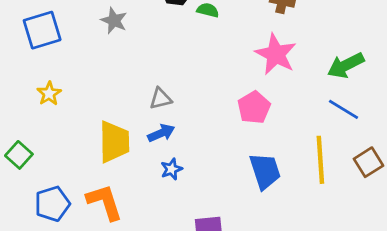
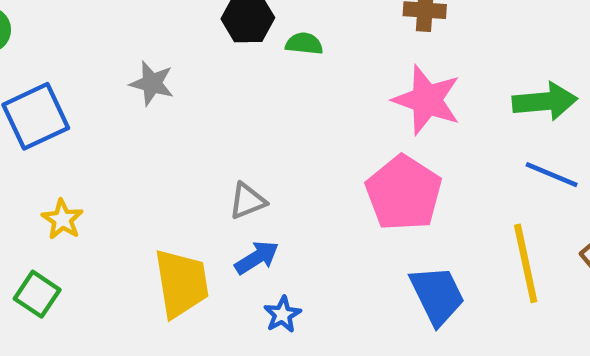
green arrow: (346, 65) -> (545, 101), turned -150
pink pentagon: (254, 107) -> (404, 193), size x1.4
green square: (19, 155) -> (37, 294), moved

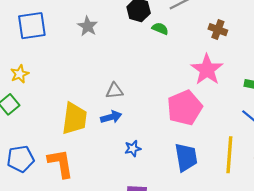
yellow star: (62, 219) -> (20, 74), moved
blue star: (282, 315) -> (133, 148), moved

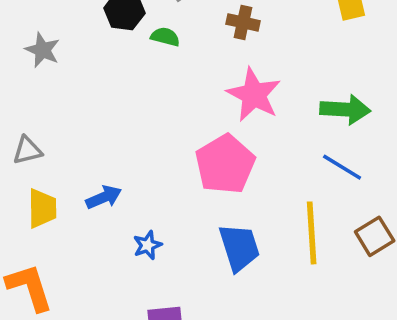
brown cross: (218, 30) -> (243, 22), moved
gray triangle: (114, 91) -> (27, 150), moved
yellow trapezoid: (74, 118) -> (42, 208), size x0.7

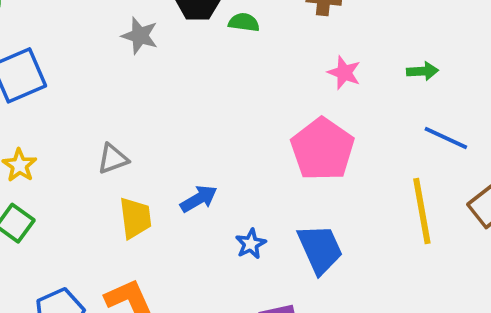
gray star: (42, 50) -> (140, 36), moved
pink star: (254, 95) -> (344, 73), size x0.6
green arrow: (345, 110) -> (423, 71), moved, size x0.6
blue trapezoid: (239, 247) -> (320, 249), moved

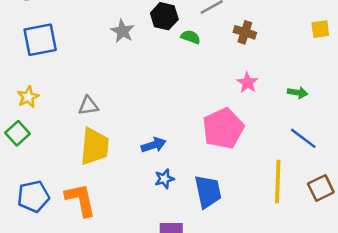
blue arrow: (199, 199) -> (154, 145), moved
yellow trapezoid: (135, 218) -> (95, 146), size x1.4

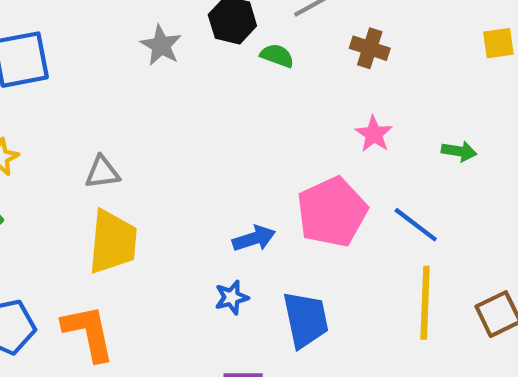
blue line: (303, 138) -> (416, 225), moved
blue arrow: (154, 145) -> (254, 238), moved

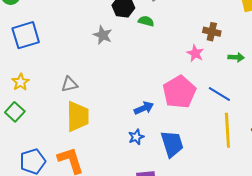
gray star: (161, 45) -> (103, 35), moved
brown cross: (370, 48) -> (212, 32), moved

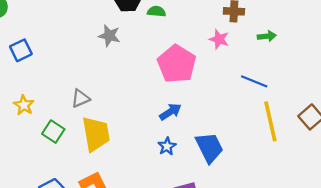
blue square: (26, 35) -> (21, 50), size x0.7
pink pentagon: (179, 92) -> (177, 64), moved
green square: (15, 112) -> (53, 132), moved

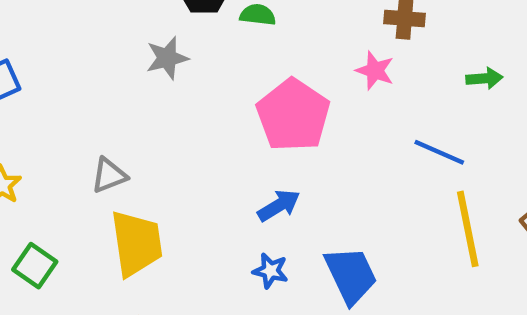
gray star: (109, 36) -> (167, 58), turned -30
green arrow: (267, 36) -> (484, 78), moved
green square: (53, 132) -> (35, 266), moved
blue star: (167, 146) -> (270, 271), turned -30

